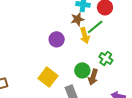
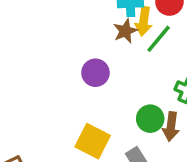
yellow arrow: (85, 36) -> (144, 21), moved, turned 35

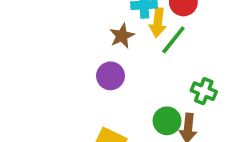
brown star: (125, 31) -> (122, 36), moved

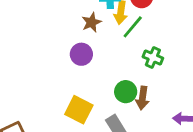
green cross: (204, 91) -> (153, 57), moved

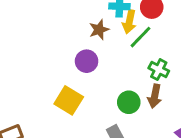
brown arrow: (142, 98) -> (155, 96), moved
yellow square: (79, 110) -> (69, 100), moved

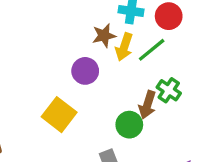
yellow arrow: (129, 22) -> (124, 47), moved
brown arrow: (155, 96) -> (147, 105), moved

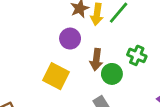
green cross: (169, 90) -> (137, 55), moved
brown arrow: (147, 105) -> (96, 60), moved

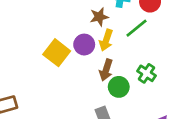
yellow arrow: (97, 14) -> (106, 40), moved
yellow square: (56, 76) -> (57, 53), moved

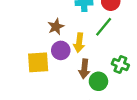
brown star: (99, 17) -> (56, 27), moved
yellow square: (57, 53) -> (38, 62), turned -30

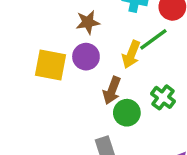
yellow arrow: (79, 43) -> (131, 54), moved

